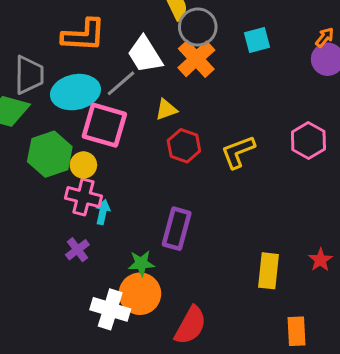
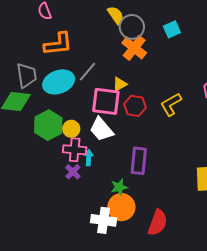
white trapezoid: (145, 55) -> (101, 129), moved
pink square: (104, 125) -> (106, 101), moved
purple cross: (77, 250) -> (73, 172), moved

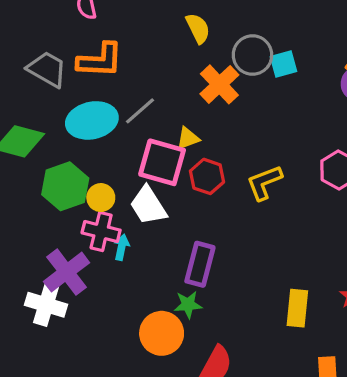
gray circle: (132, 27) -> (252, 55), moved
gray trapezoid: (27, 75) -> (47, 69), moved, turned -60
purple cross: (73, 172) -> (67, 272), moved, size x1.8
green star: (119, 187) -> (188, 305), moved
white cross: (104, 220) -> (46, 305), moved

